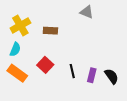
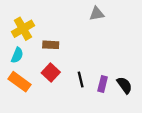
gray triangle: (87, 12) -> (97, 14), turned -32
brown rectangle: (50, 31) -> (51, 45), moved

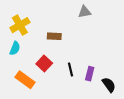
brown rectangle: (51, 45) -> (54, 36), moved
orange rectangle: (20, 82) -> (25, 80), moved
black semicircle: (124, 85) -> (109, 85), moved

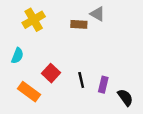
gray triangle: (85, 12) -> (97, 14), turned 40
yellow cross: (20, 25) -> (34, 20), moved
brown rectangle: (54, 36) -> (79, 24), moved

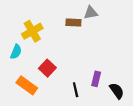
gray triangle: (97, 14) -> (91, 13), turned -40
yellow cross: (34, 20) -> (32, 31), moved
black line: (81, 80) -> (76, 90), moved

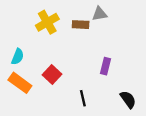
yellow cross: (32, 31) -> (47, 22), moved
purple rectangle: (96, 79) -> (106, 66), moved
orange rectangle: (27, 85) -> (20, 83), moved

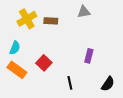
yellow cross: (47, 22) -> (27, 19), moved
brown rectangle: (81, 25) -> (51, 21), moved
black semicircle: (128, 99) -> (108, 84), turned 70

